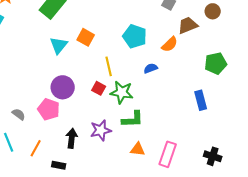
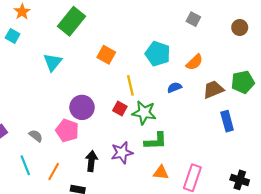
brown trapezoid: (188, 25) -> (213, 90), moved
cyan triangle: (59, 45) -> (53, 62), moved

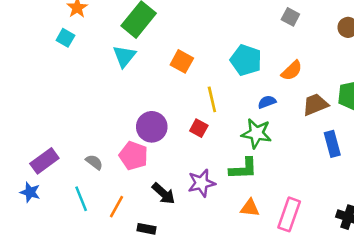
cyan triangle: (53, 62) -> (124, 56), moved
green star: (144, 113) -> (256, 133), moved
black arrow: (91, 161) -> (164, 194), turned 126

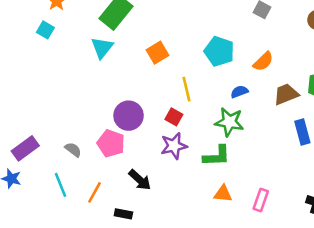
orange square: (182, 61) -> (157, 53), turned 30
purple star: (201, 183) -> (174, 146), moved
pink rectangle: (289, 214) -> (261, 200), size x0.7

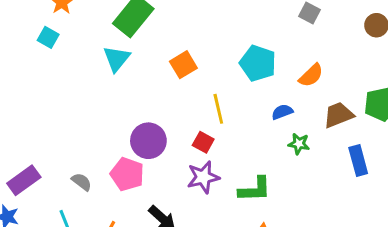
green star: (229, 122) -> (299, 144), moved, size x0.6

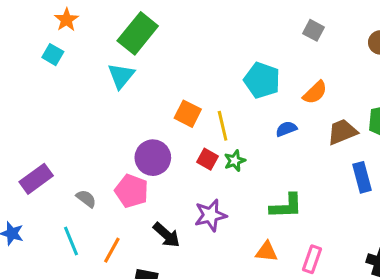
orange square: (183, 65) -> (188, 114), moved, turned -32
green star: (299, 144) -> (235, 161), moved, turned -30
purple star: (203, 177) -> (210, 215), moved
purple rectangle: (24, 180) -> (36, 179), moved
green L-shape: (255, 189) -> (286, 206), moved

